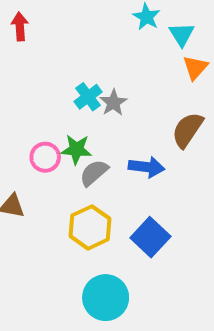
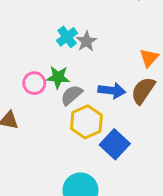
orange triangle: (195, 68) -> (149, 58), moved
brown semicircle: (187, 130) -> (143, 91), moved
yellow hexagon: (90, 227) -> (86, 122), moved

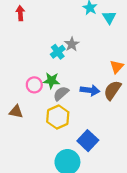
gray star: (86, 41) -> (72, 44), moved
yellow hexagon: (86, 122) -> (58, 117), moved
blue square: (115, 144) -> (88, 141), moved

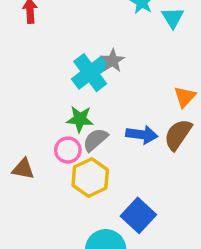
cyan cross: (58, 52) -> (90, 73), size x1.5
pink circle: (34, 85) -> (68, 150), moved

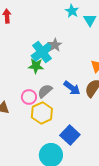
green star: (80, 119) -> (36, 66), moved
blue arrow: (142, 135) -> (72, 88), turned 30

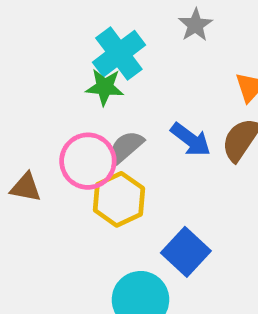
gray star: (55, 45) -> (195, 25), moved
pink circle: (29, 97) -> (88, 161), size x1.5

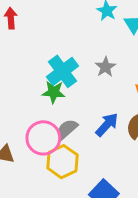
gray star: (195, 25) -> (105, 67), moved
blue arrow: (191, 140) -> (107, 125), turned -85

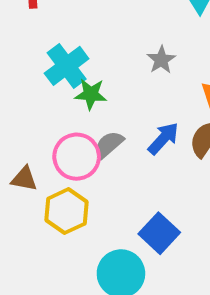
cyan cross: (63, 71) -> (67, 66), moved
yellow hexagon: (63, 162) -> (67, 211), moved

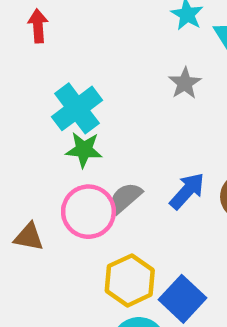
gray star: (161, 60) -> (185, 83), moved
green star: (91, 94) -> (84, 150), moved
yellow hexagon: (67, 211) -> (130, 280), moved

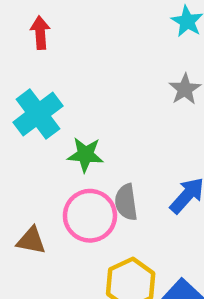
cyan cross: (77, 108) -> (38, 114), moved
gray semicircle: (125, 198) -> (126, 202), turned -57

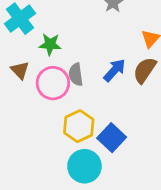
brown triangle: (31, 241) -> (20, 70), moved, turned 36

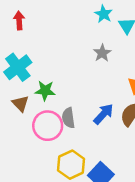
brown triangle: (20, 70) -> (20, 104), moved

